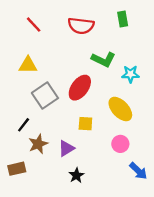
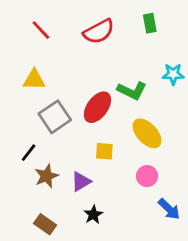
red semicircle: (81, 26) -> (99, 31), turned -35
green L-shape: (103, 59) -> (132, 91), moved
cyan star: (130, 74) -> (173, 74), moved
brown rectangle: (17, 169) -> (45, 224), moved, turned 48

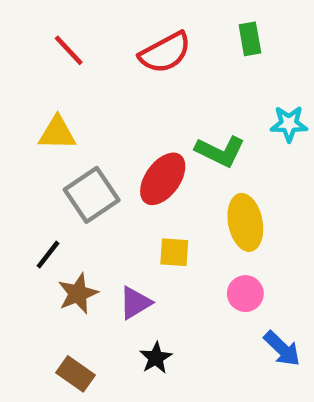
yellow ellipse: (147, 133) -> (245, 222), turned 32

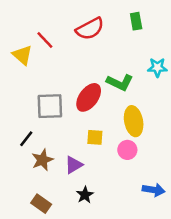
red line: (69, 50) -> (45, 40), moved
yellow triangle: (57, 133) -> (22, 55), moved, turned 40
gray square: (92, 195) -> (50, 106), turned 32
pink circle: (245, 294) -> (127, 150), moved
blue arrow: (282, 349) -> (154, 190), turned -35

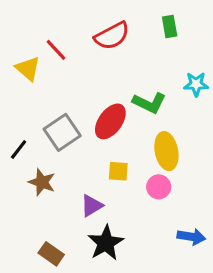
gray square: (50, 106) -> (62, 132), turned -32
black line: (26, 139) -> (19, 149), moved
brown star: (42, 160) -> (42, 182), moved, turned -30
black star: (85, 195) -> (106, 243), size x1.6

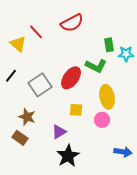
green rectangle: (170, 26) -> (109, 45), moved
black line: (19, 149) -> (11, 76), moved
brown rectangle: (51, 254) -> (20, 138), moved

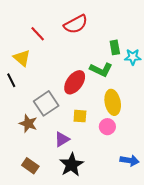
yellow triangle: (18, 44) -> (22, 58), moved
black line: (11, 76) -> (11, 80), turned -64
gray square: (40, 85) -> (46, 103), moved
brown rectangle: (20, 138) -> (30, 166), moved

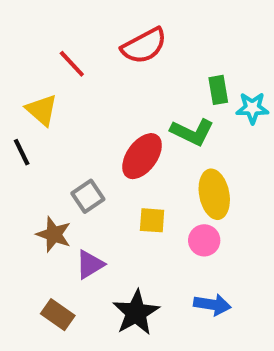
gray square: (46, 103) -> (88, 196), size x0.7
purple triangle: (62, 139) -> (90, 264), moved
blue arrow: (130, 160) -> (212, 305), moved

